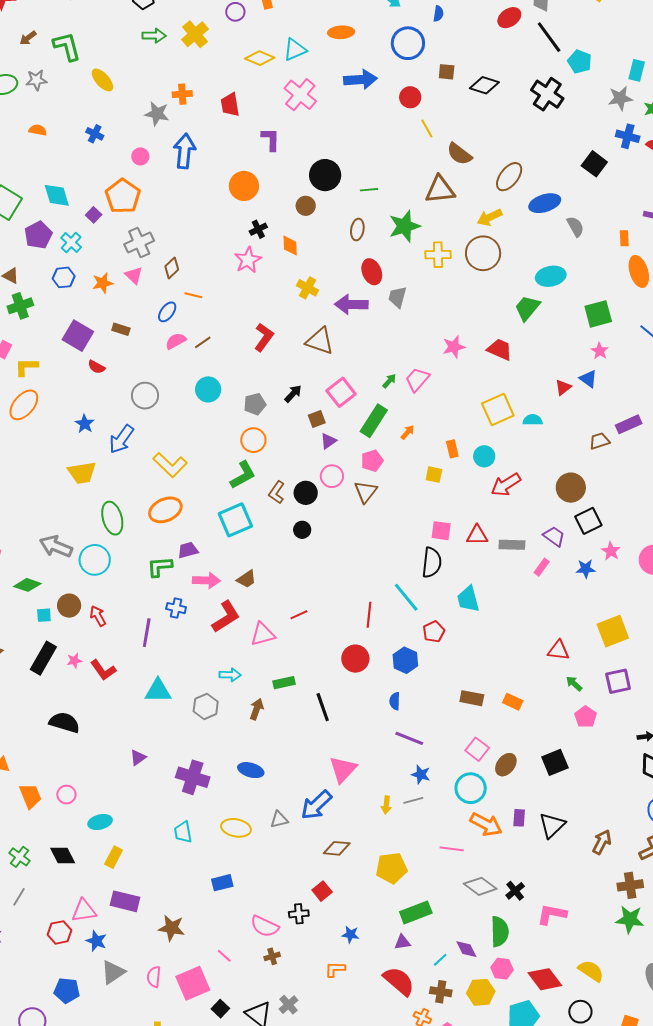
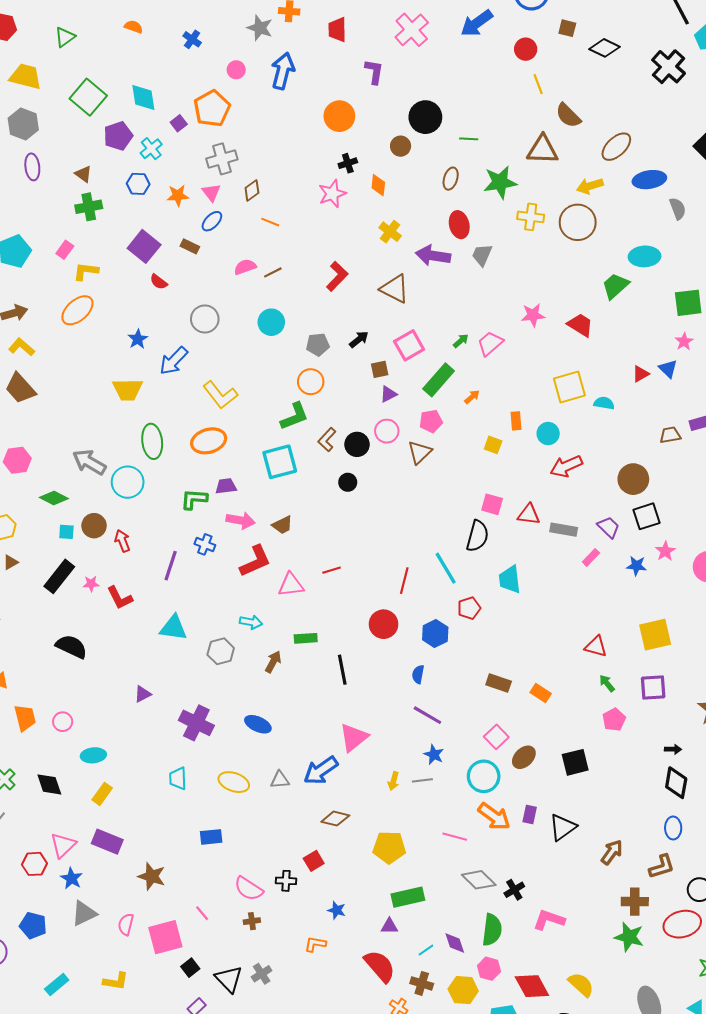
blue arrow: (360, 80) -> (477, 23), turned 140
blue ellipse: (167, 312) -> (212, 221), moved
pink triangle: (84, 911) -> (63, 845), turned -44

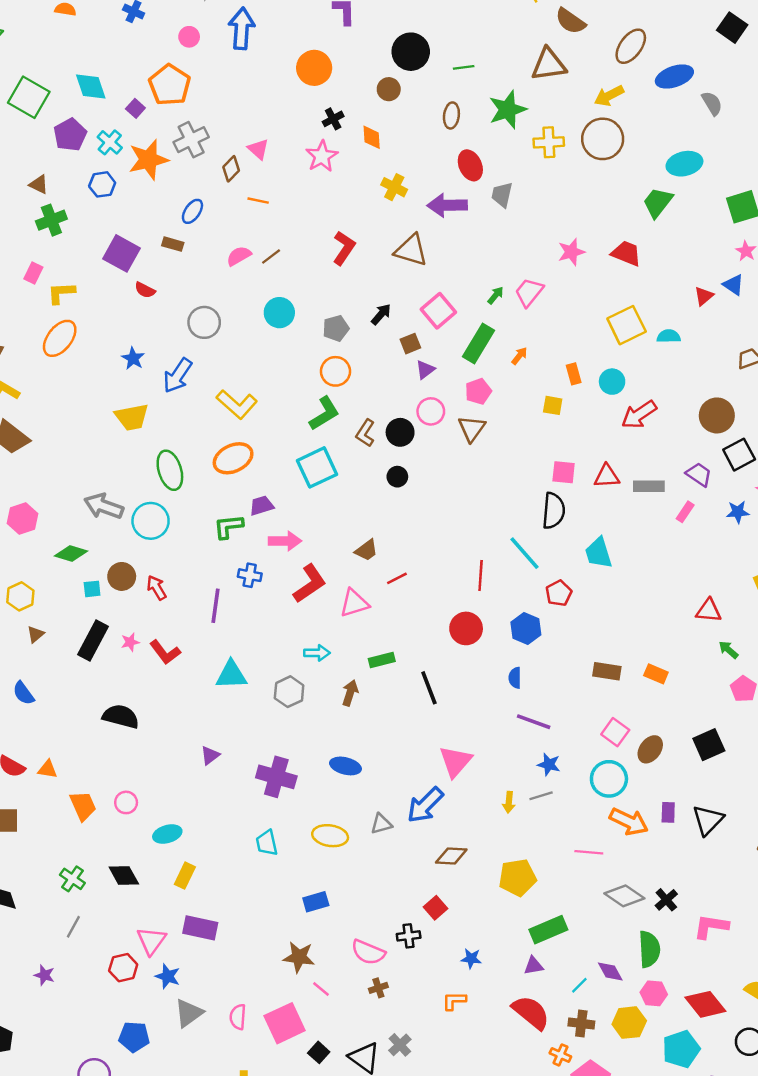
pink triangle: (211, 192) -> (258, 149), moved
orange star: (178, 196) -> (148, 160), moved, size x1.6
brown trapezoid: (282, 525) -> (366, 550), moved
brown star: (152, 876) -> (299, 957), moved

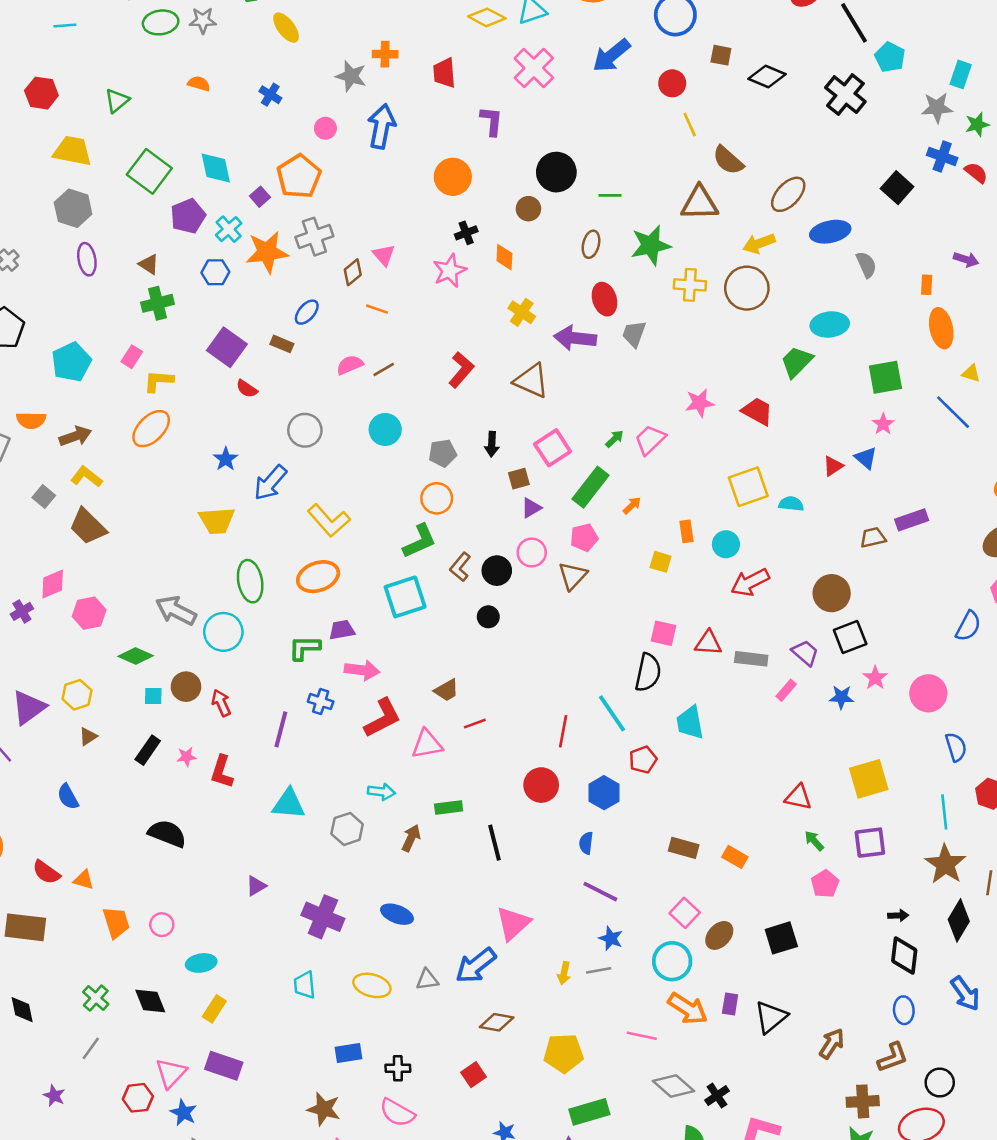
black arrow: (381, 314) -> (492, 444), turned 135
black rectangle: (93, 640) -> (148, 750), size x0.7
red L-shape: (165, 652) -> (222, 772), turned 48
black cross: (409, 936) -> (398, 1068), moved

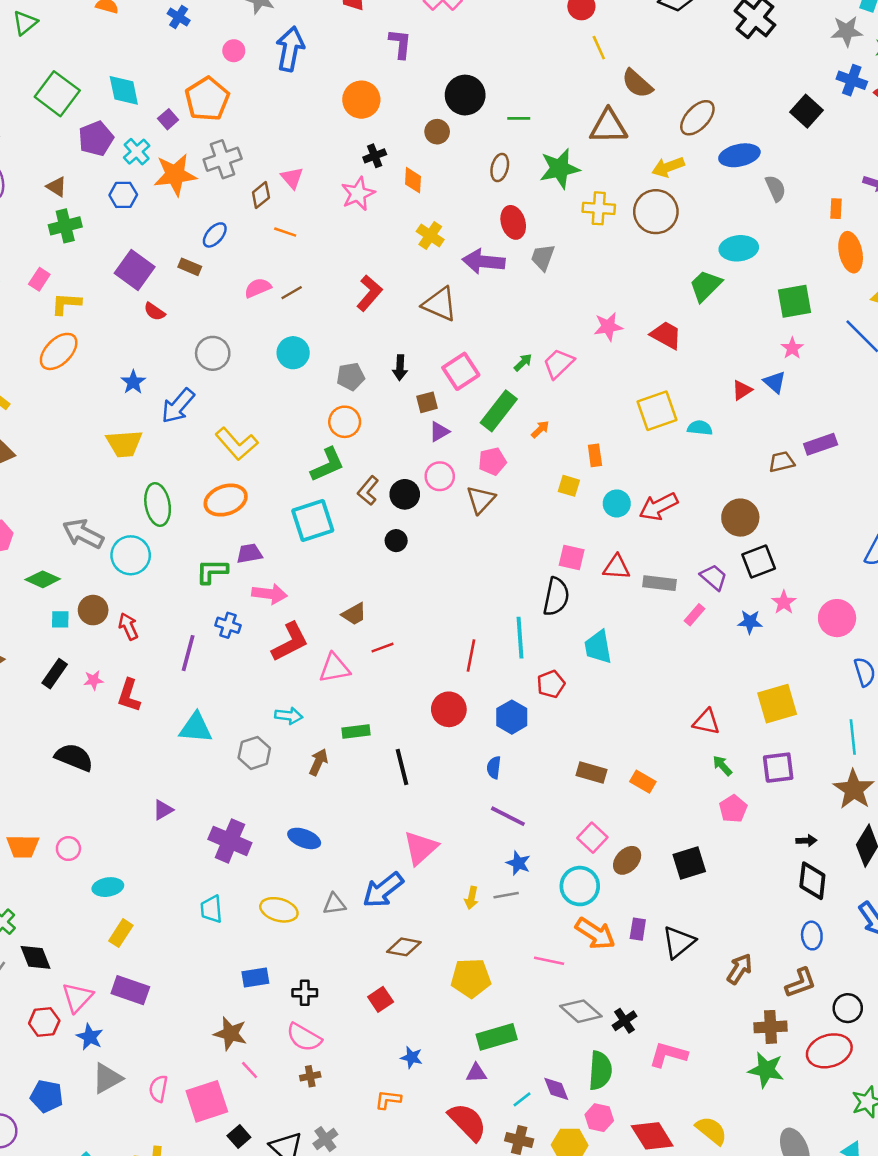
cyan circle: (726, 544) -> (617, 503), moved
cyan line: (612, 713) -> (520, 638), turned 30
orange trapezoid: (116, 923) -> (23, 846), turned 108
black diamond: (150, 1001) -> (36, 957), moved

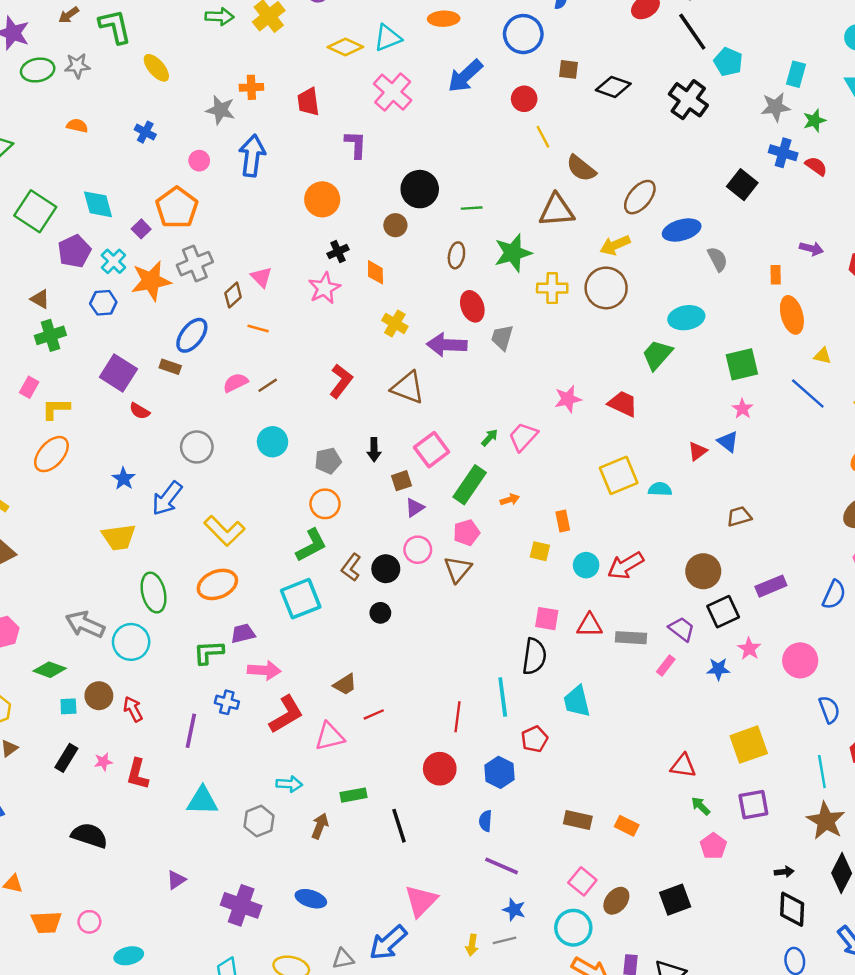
blue ellipse: (215, 235) -> (192, 335), size x1.4
orange arrow: (540, 429) -> (510, 500), turned 30
purple rectangle: (821, 444) -> (771, 586), moved

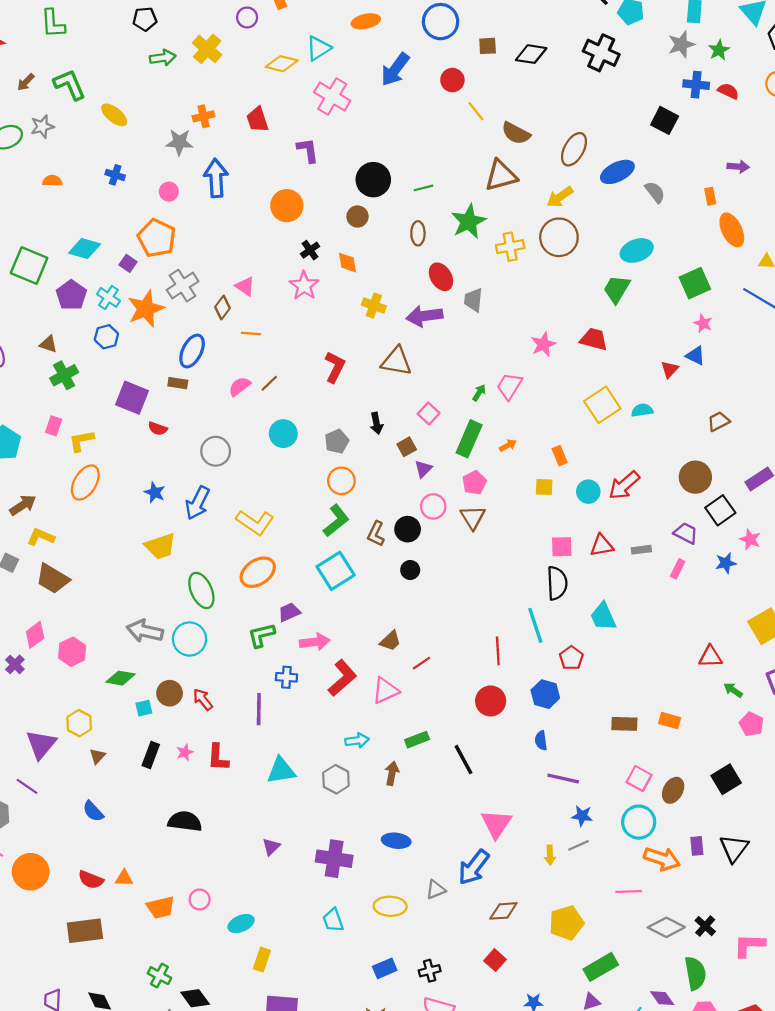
cyan diamond: (98, 204) -> (85, 249), turned -48
pink square: (432, 450) -> (429, 413), size x0.7
gray rectangle: (631, 638) -> (641, 550), size x0.7

